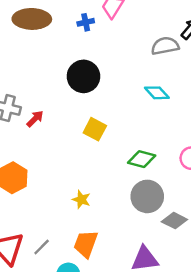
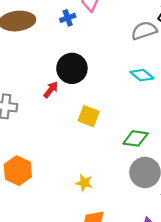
red arrow: (35, 119) -> (51, 90), moved

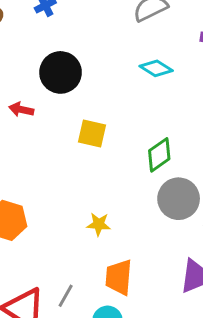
red arrow: (51, 90) -> (21, 110), moved, turned -108
green diamond: (136, 138) -> (159, 155), turned -35

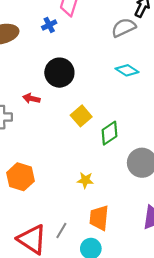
yellow square: (92, 134) -> (81, 116), turned 36
green diamond: (159, 155) -> (109, 133), moved

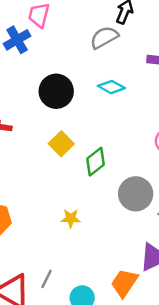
blue cross: (49, 25) -> (17, 40), size x1.5
black circle: (59, 73) -> (56, 91), moved
orange trapezoid: (99, 218) -> (124, 283), moved, turned 32

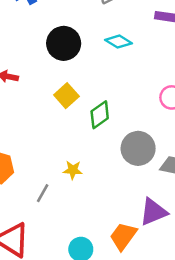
gray line: (46, 279) -> (43, 193), moved

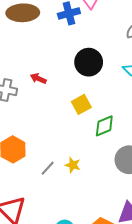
gray line: (43, 193) -> (48, 168), moved

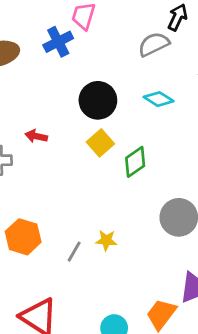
yellow square: (81, 104) -> (100, 143), moved
green diamond: (104, 126) -> (135, 162), moved

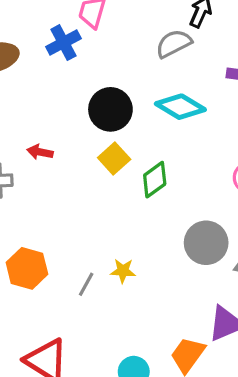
cyan diamond: (159, 99) -> (180, 107), size x1.4

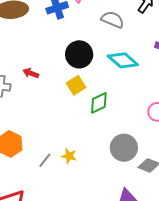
gray semicircle: (174, 44) -> (113, 20), moved, turned 40

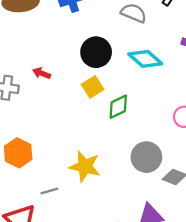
yellow star: (69, 156) -> (85, 166), size x1.8
gray line: (45, 160) -> (49, 191), moved, turned 35

